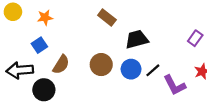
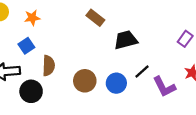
brown semicircle: (61, 65) -> (49, 66), turned -30
brown circle: (101, 65) -> (85, 81), moved
blue circle: (131, 69) -> (116, 83), moved

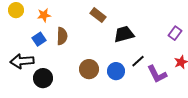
brown semicircle: (49, 66) -> (62, 36), moved

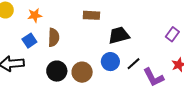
brown rectangle: (98, 15) -> (91, 15), turned -35
blue circle: (116, 71) -> (110, 62), moved
black circle: (43, 78) -> (57, 71), moved

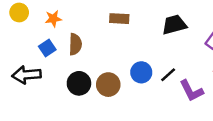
black trapezoid: (119, 35) -> (174, 25), moved

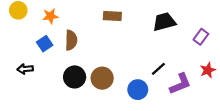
blue circle: (141, 72) -> (138, 90), moved
black arrow: (26, 75) -> (25, 69), size x0.6
purple L-shape: (191, 91) -> (180, 84), turned -85

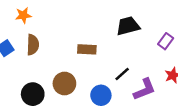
orange star: (50, 16) -> (23, 15), moved
brown rectangle: (112, 16) -> (87, 49), moved
black circle: (75, 77) -> (33, 94), moved

